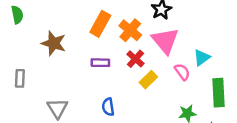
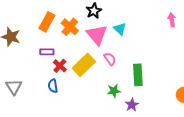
cyan triangle: (202, 58) -> (120, 29), moved, turned -40
red cross: (135, 59) -> (60, 66), moved
yellow rectangle: (148, 80) -> (84, 65), size x1.6

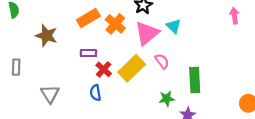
orange rectangle: (47, 22) -> (88, 18), turned 30
pink triangle: (97, 35) -> (147, 33), turned 30

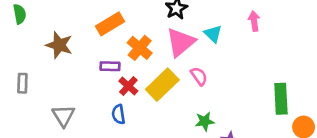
pink arrow: (234, 16) -> (254, 21), moved
orange cross: (115, 24) -> (140, 48), moved
green rectangle: (195, 80) -> (281, 99), moved

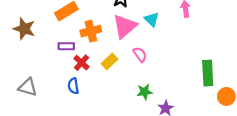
orange cross: (140, 48) -> (91, 31), turned 36
yellow rectangle: (162, 85) -> (110, 61), size x0.6
gray triangle: (63, 116) -> (28, 87), turned -42

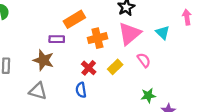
cyan triangle: (152, 19) -> (163, 33), moved
brown star: (24, 29) -> (43, 60), moved
purple rectangle: (66, 46) -> (57, 39), moved

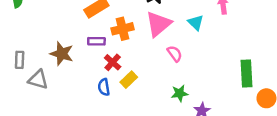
purple rectangle: (57, 39) -> (96, 41), moved
yellow rectangle: (115, 67) -> (129, 80), moved
gray triangle: (38, 91) -> (38, 80), moved

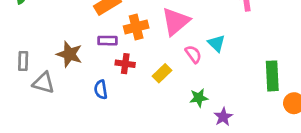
cyan triangle: (196, 23) -> (216, 43), moved
red cross: (113, 62) -> (125, 64), turned -35
yellow rectangle: (129, 80) -> (162, 73), moved
blue semicircle: (104, 87) -> (101, 90), moved

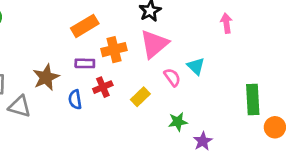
brown star: (69, 54) -> (46, 77), turned 30
red cross: (125, 64) -> (103, 87), turned -30
blue semicircle: (101, 90) -> (75, 100), moved

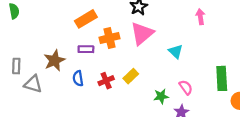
pink semicircle: (172, 77) -> (186, 87), moved
red cross: (103, 87) -> (106, 81), moved

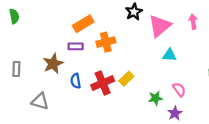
pink triangle: (142, 33) -> (160, 26), moved
purple rectangle: (86, 49) -> (76, 46), moved
cyan triangle: (176, 51) -> (169, 55), turned -40
red cross: (106, 81) -> (103, 83), size x1.5
gray triangle: (33, 84) -> (40, 101), moved

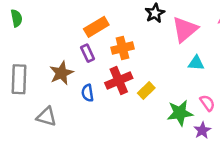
purple rectangle: (76, 46) -> (88, 53), turned 64
gray rectangle: (16, 69) -> (19, 79), size x1.6
red cross: (103, 83) -> (119, 80), moved
green star: (155, 98) -> (180, 113), size x1.5

